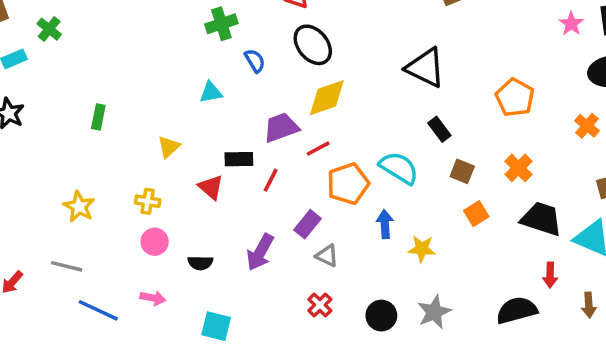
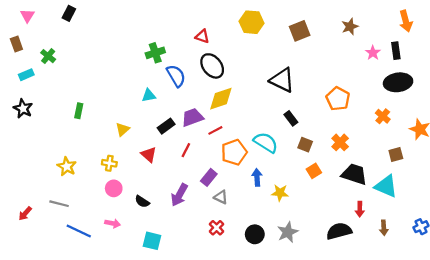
blue semicircle: (255, 61) -> (176, 76), size x1.5
black rectangle: (239, 159) -> (166, 126), moved, turned -35
black semicircle: (200, 263) -> (142, 202), turned 32

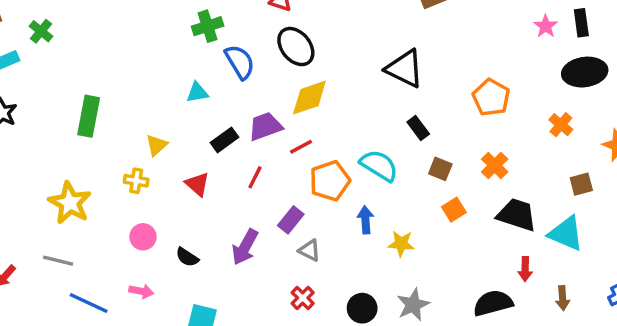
green rectangle: (79, 111) -> (89, 116), size x1.6
yellow cross: (109, 163) -> (136, 181), moved
yellow star: (67, 167) -> (70, 203), size x1.4

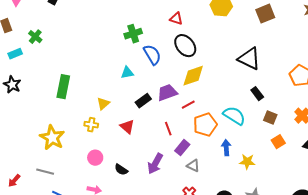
red line: (255, 177) -> (168, 129), moved, turned -48

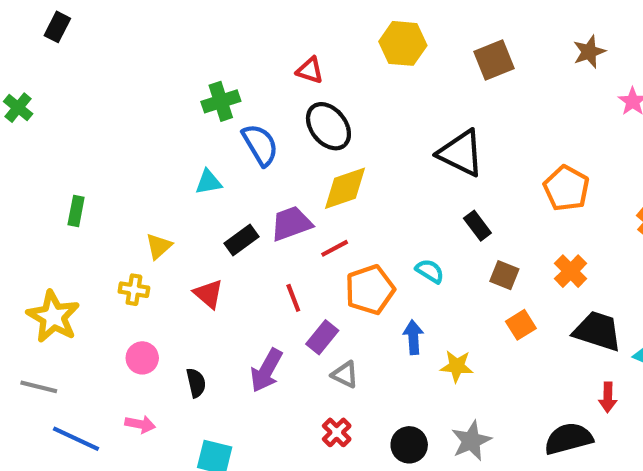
green rectangle: (63, 87) -> (76, 211), size x0.6
cyan semicircle: (234, 116) -> (430, 271), size x0.6
black semicircle: (121, 170) -> (196, 383), turned -136

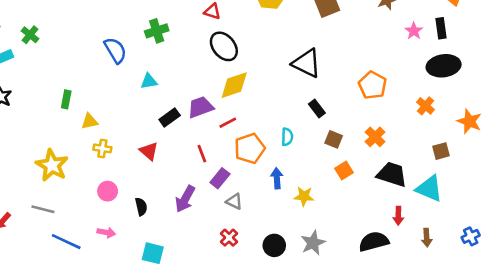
blue semicircle: (260, 145) -> (115, 50), moved
yellow triangle: (159, 246) -> (89, 121), moved, turned 30
cyan semicircle: (430, 271) -> (287, 137), turned 60

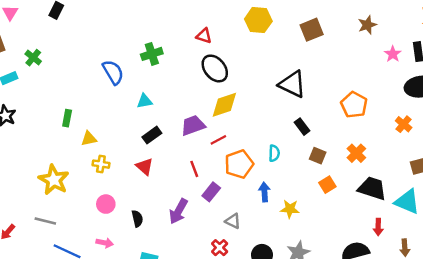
black rectangle: (170, 117) -> (152, 135), moved
gray triangle: (234, 201) -> (233, 221), moved

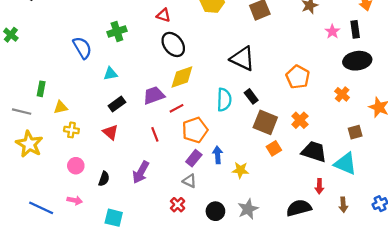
cyan semicircle: (274, 153) -> (224, 100), moved, size x1.5
brown square: (318, 156) -> (265, 122), size x1.6
purple rectangle: (211, 192) -> (194, 158), moved
black semicircle: (137, 219) -> (104, 179), turned 32
gray line: (45, 221) -> (22, 112), moved

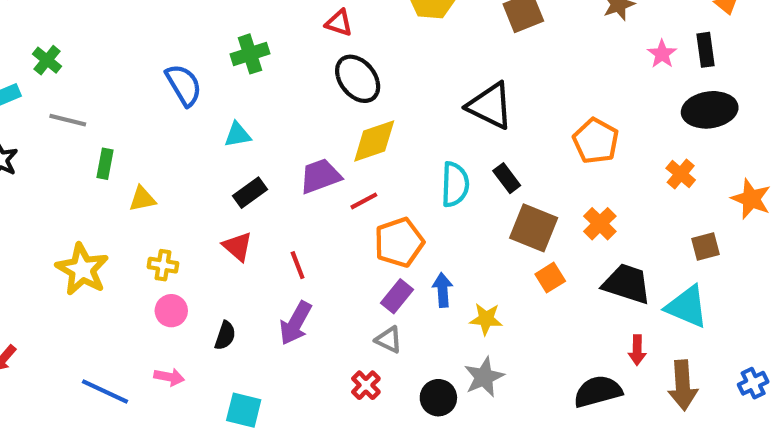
gray line: (22, 112) -> (68, 120), moved
yellow cross: (71, 130) -> (163, 265), moved
red line: (155, 134) -> (298, 265), moved
brown arrow: (343, 205) -> (683, 385), size x1.6
gray star: (248, 209) -> (484, 377), moved

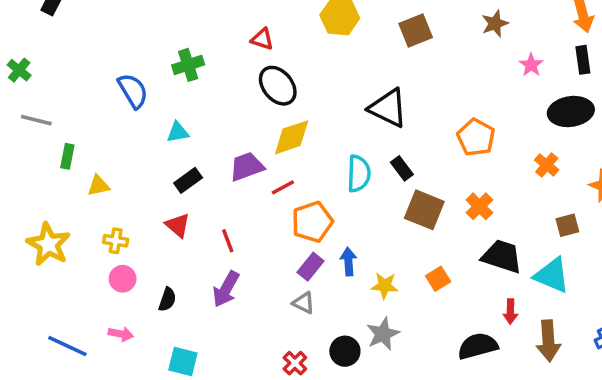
black rectangle: (706, 50) -> (583, 60), moved
orange square: (550, 278) -> (438, 279), moved
red cross: (366, 385) -> (295, 363), moved

